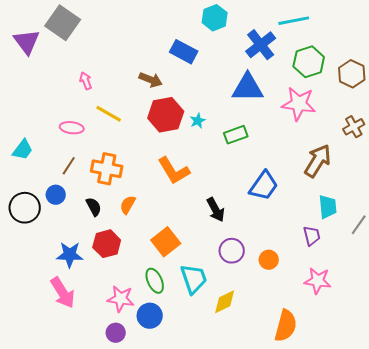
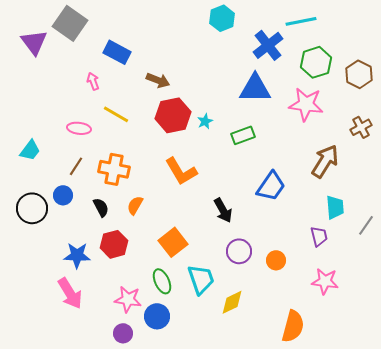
blue rectangle: (184, 52) -> (117, 52), moved

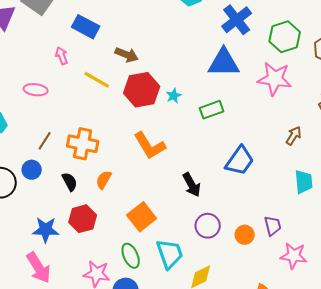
yellow line: (116, 114) -> (97, 80), moved
pink ellipse: (79, 128) -> (36, 90), moved
brown arrow: (325, 161) -> (294, 136), size x0.6
purple trapezoid: (319, 236) -> (273, 226), moved

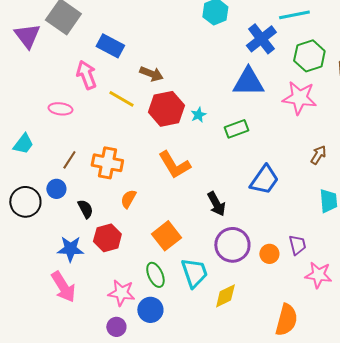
pink arrow: (62, 56) -> (86, 75), size x1.6
black semicircle: (70, 182) -> (85, 209), moved
purple circle: (208, 226) -> (232, 245), size x1.4

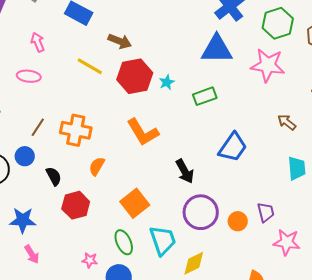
pink arrow: (86, 75) -> (38, 42), moved, size x0.7
brown arrow: (318, 155) -> (287, 122), turned -84
blue star: (70, 249) -> (23, 220), moved
pink arrow: (63, 287) -> (32, 254), size x0.6
pink star: (121, 293) -> (90, 260), size x0.6

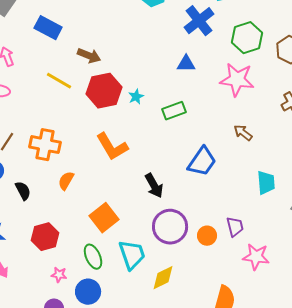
blue triangle: (217, 49) -> (186, 64), size x0.6
brown arrow: (287, 122) -> (243, 133), moved
red hexagon: (76, 205) -> (45, 237), moved

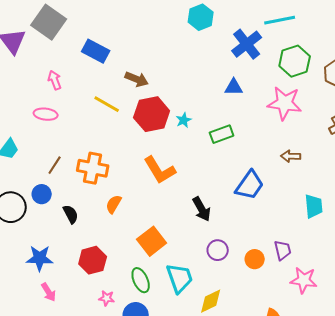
brown arrow: (243, 133) -> (291, 156), turned -36
purple circle: (170, 227) -> (218, 250), size x0.6

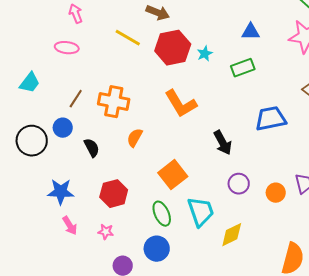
blue triangle: (234, 87) -> (251, 32), moved
blue trapezoid: (250, 185) -> (271, 119), turned -136
pink star: (107, 298) -> (106, 232), moved

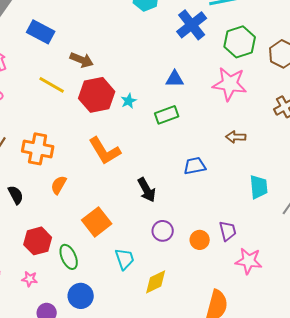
blue trapezoid: (271, 119) -> (195, 166), size x0.7
cyan trapezoid: (201, 212) -> (125, 259), size x0.7
green ellipse: (162, 214) -> (69, 257), moved

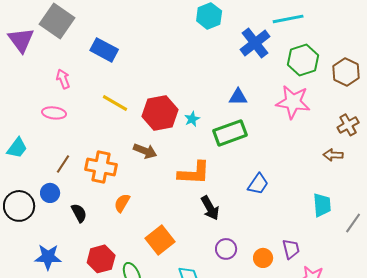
brown arrow: (82, 60) -> (145, 151), moved
green rectangle: (167, 115) -> (230, 133), size x1.4
brown arrow: (236, 137) -> (333, 155), moved
orange L-shape: (105, 151) -> (194, 173), moved, turned -56
blue trapezoid: (195, 166) -> (258, 184), turned 135

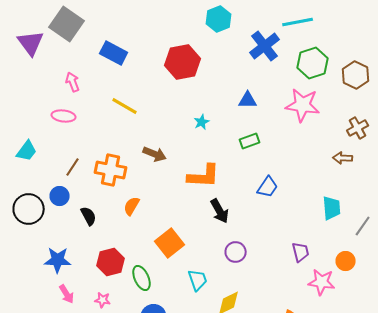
red hexagon: (160, 113) -> (183, 62), moved
green rectangle: (230, 133) -> (250, 141), moved, size x0.6
orange circle: (263, 258) -> (346, 261), moved

